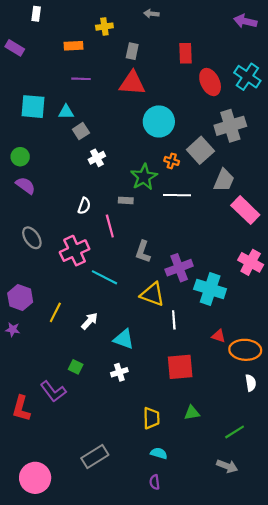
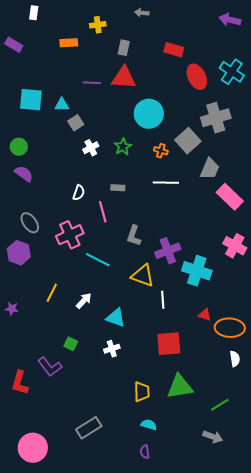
red rectangle: (186, 53) -> (174, 50), turned -72
purple line: (81, 79) -> (92, 83), moved
green star: (144, 177) -> (123, 147), moved, size x0.7
purple hexagon: (20, 298) -> (19, 253), moved
green triangle: (192, 413) -> (180, 387), size x1.8

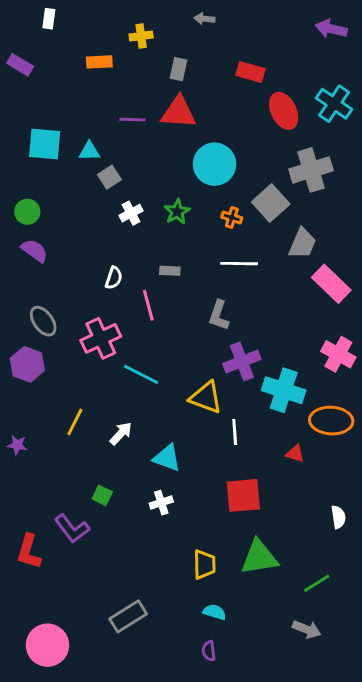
gray L-shape: (134, 236) -> (219, 315), moved
orange ellipse: (230, 328) -> (331, 421), moved

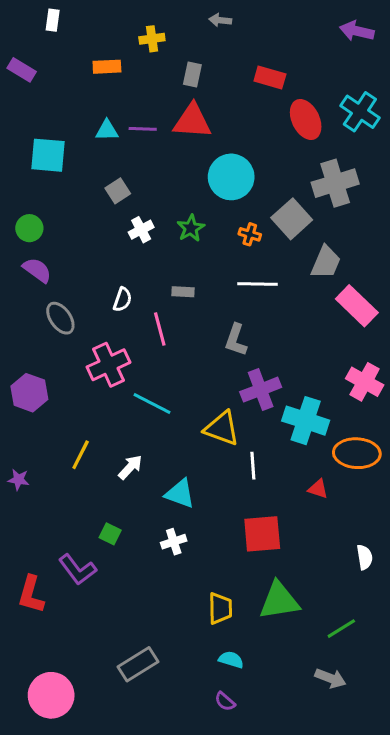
cyan triangle: (89, 151) -> (107, 130), moved
gray ellipse: (43, 321) -> (60, 318), moved
purple semicircle: (209, 651) -> (225, 702), turned -42

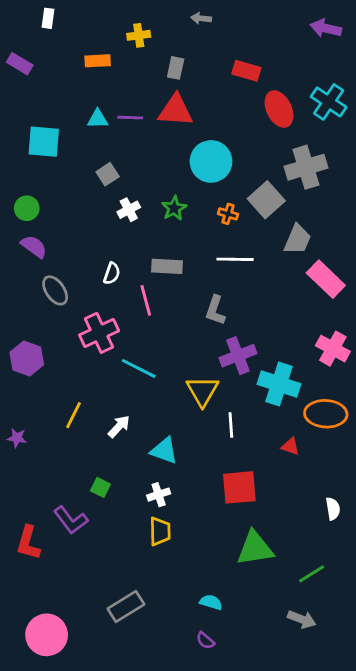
gray rectangle: (183, 292) -> (167, 266), size x1.5
yellow triangle: (222, 428) -> (202, 391), turned 40
yellow trapezoid: (220, 608) -> (160, 531), moved

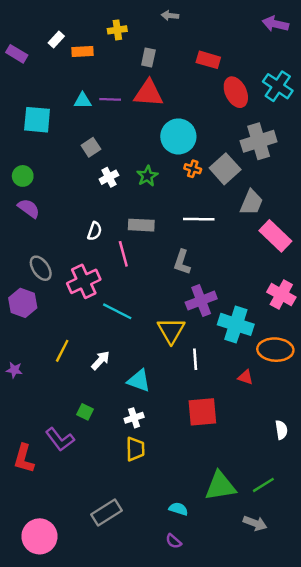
white rectangle: (48, 18) -> (56, 39), moved, turned 35
orange cross: (228, 214) -> (193, 169), moved
gray ellipse: (55, 290) -> (41, 268), moved
green triangle: (255, 548) -> (220, 486), moved

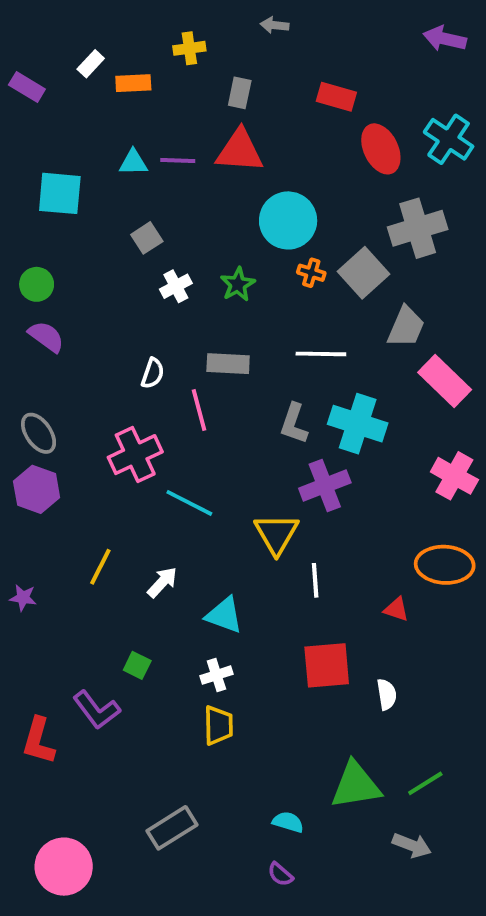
gray ellipse: (41, 268) -> (39, 433), moved
cyan cross: (236, 324) -> (358, 424), moved
white semicircle: (281, 430) -> (387, 694), moved

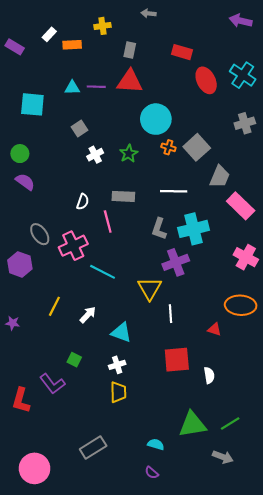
gray cross: (418, 228) -> (245, 123), moved, size x0.7
cyan cross: (358, 424) -> (194, 229), turned -32
gray ellipse: (39, 433) -> (40, 234), moved

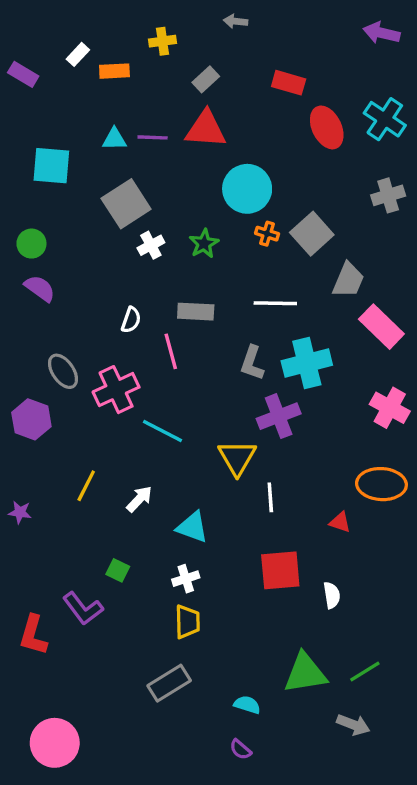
gray rectangle: (130, 50) -> (206, 79), turned 35
gray square: (79, 128) -> (126, 204), size x1.8
gray rectangle: (93, 448) -> (169, 683), moved

